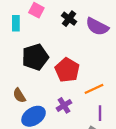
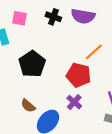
red pentagon: (67, 70) -> (79, 75), moved
orange line: (94, 89) -> (94, 52), moved

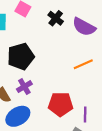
red pentagon: (79, 75) -> (60, 104), moved, turned -30
purple cross: (74, 102) -> (24, 87), moved

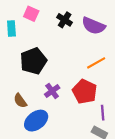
purple cross: (24, 87) -> (52, 91), moved
red pentagon: (60, 104) -> (85, 92), moved, turned 30

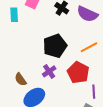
black pentagon: (33, 61) -> (55, 46), moved

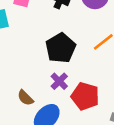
red pentagon: (78, 73) -> (85, 96), moved

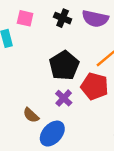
red pentagon: (85, 96) -> (95, 86), moved

